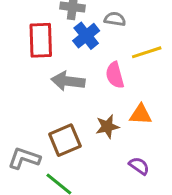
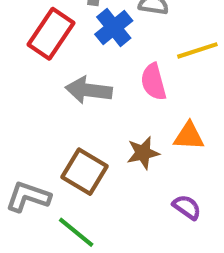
red rectangle: (41, 40) -> (51, 34), turned 36
brown square: (65, 140) -> (84, 172), turned -36

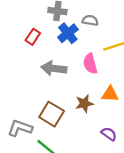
red rectangle: (51, 34) -> (33, 37), size x0.6

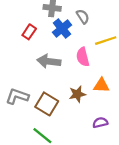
gray semicircle: (90, 20) -> (83, 17), turned 48
gray L-shape: (20, 128) -> (17, 96), moved
purple semicircle: (109, 134) -> (100, 123), turned -48

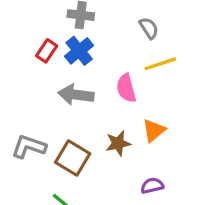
gray semicircle: (83, 17) -> (149, 28), moved
blue cross: (62, 29) -> (79, 51), moved
orange triangle: (101, 85) -> (154, 130), turned -42

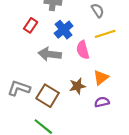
blue cross: (79, 51) -> (64, 30), moved
purple semicircle: (152, 186) -> (102, 102), moved

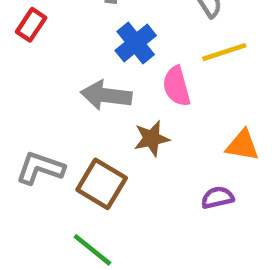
red rectangle: (31, 25) -> (31, 25), moved
orange triangle: (101, 78) -> (242, 145), moved, turned 49
brown star: (77, 86) -> (152, 138), moved

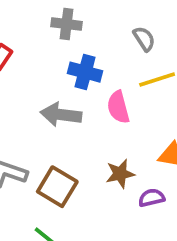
blue cross: (136, 43) -> (85, 72), turned -36
brown star: (152, 138) -> (120, 174), moved

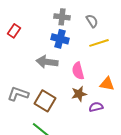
gray cross: (67, 24) -> (62, 17), moved
pink semicircle: (118, 107) -> (78, 71), moved

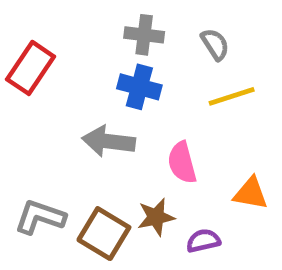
red rectangle: (14, 31) -> (31, 68), size x1.5
brown star: (79, 94) -> (156, 217), moved
purple semicircle: (96, 107) -> (203, 241), moved

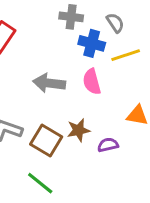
blue cross: (139, 87) -> (92, 43), moved
pink semicircle: (182, 163) -> (92, 82), moved

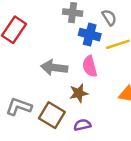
brown star: (78, 130) -> (79, 93), moved
purple semicircle: (108, 145) -> (82, 125), moved

